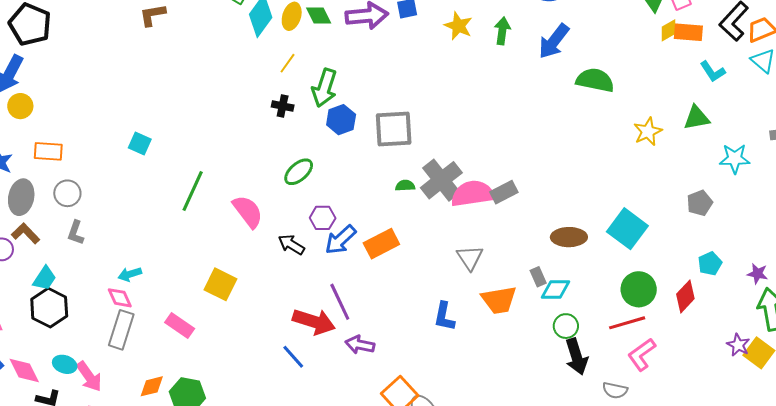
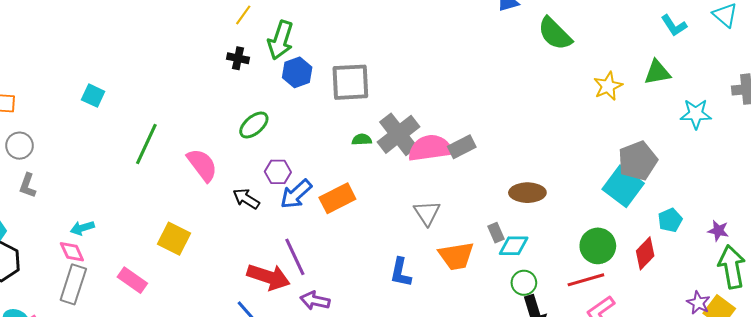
green semicircle: (595, 80) -> (555, 34), turned -147
gray pentagon: (700, 203) -> (638, 161), moved, size x1.5
cyan square: (627, 229) -> (623, 186), moved

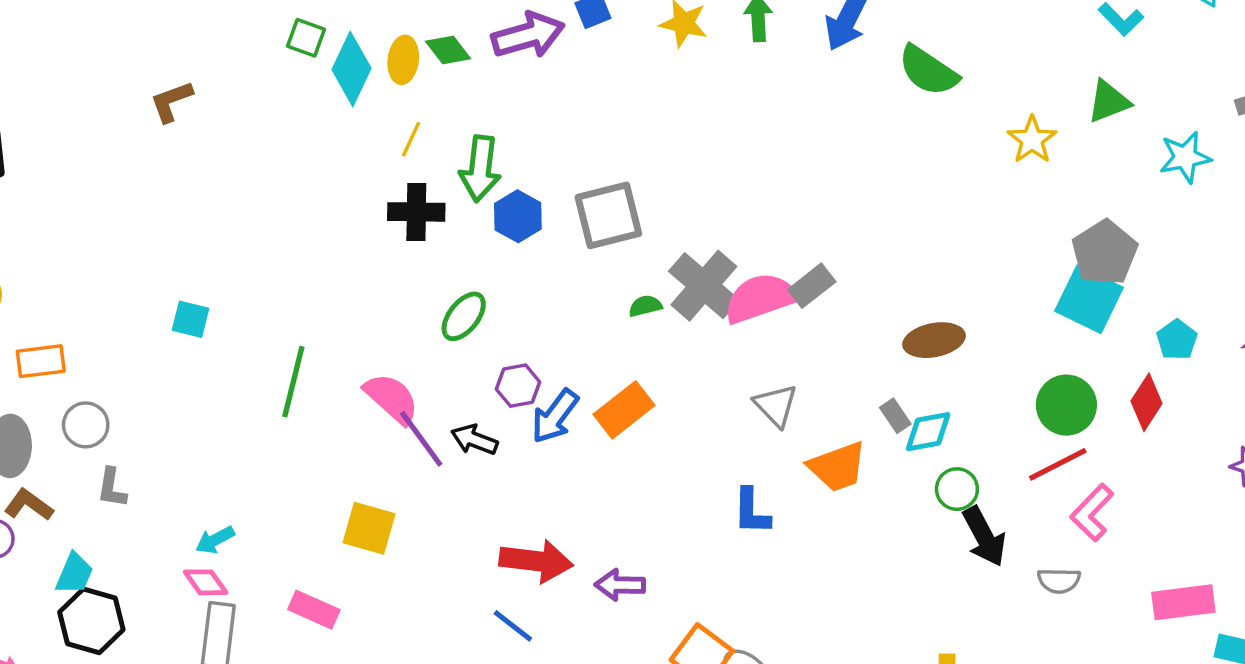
black cross: (238, 58) -> (416, 212), size x1.5
purple line: (295, 257) -> (421, 439), moved

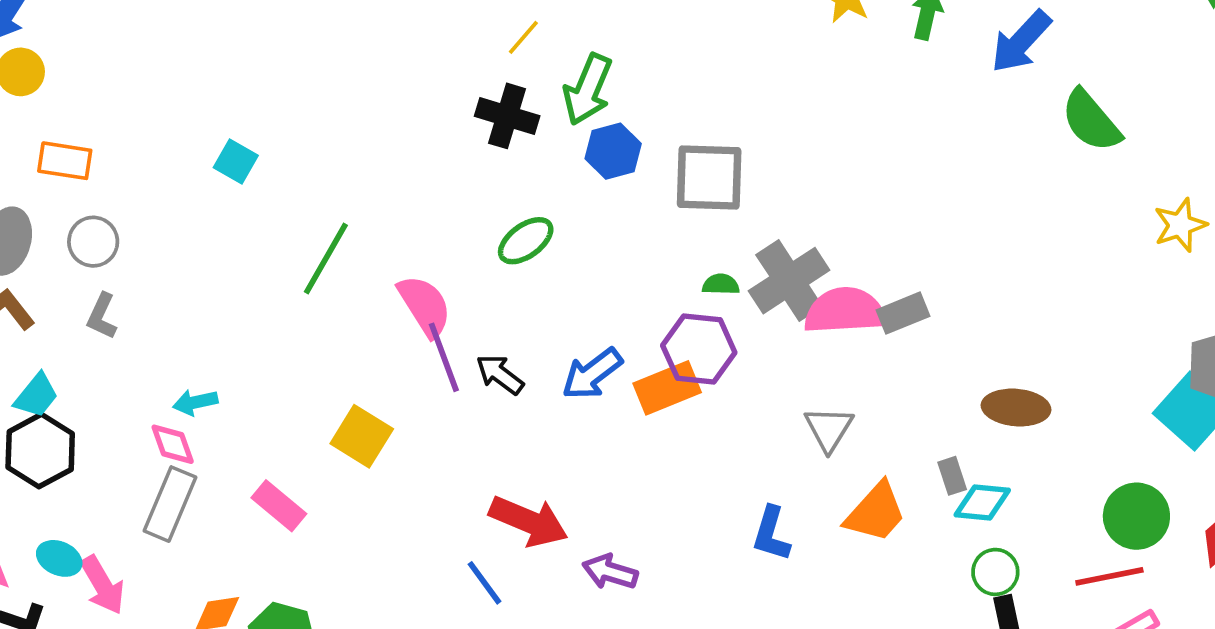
purple hexagon: (518, 386) -> (699, 349), moved, size x1.5
orange trapezoid: (837, 467) -> (876, 512), turned -44

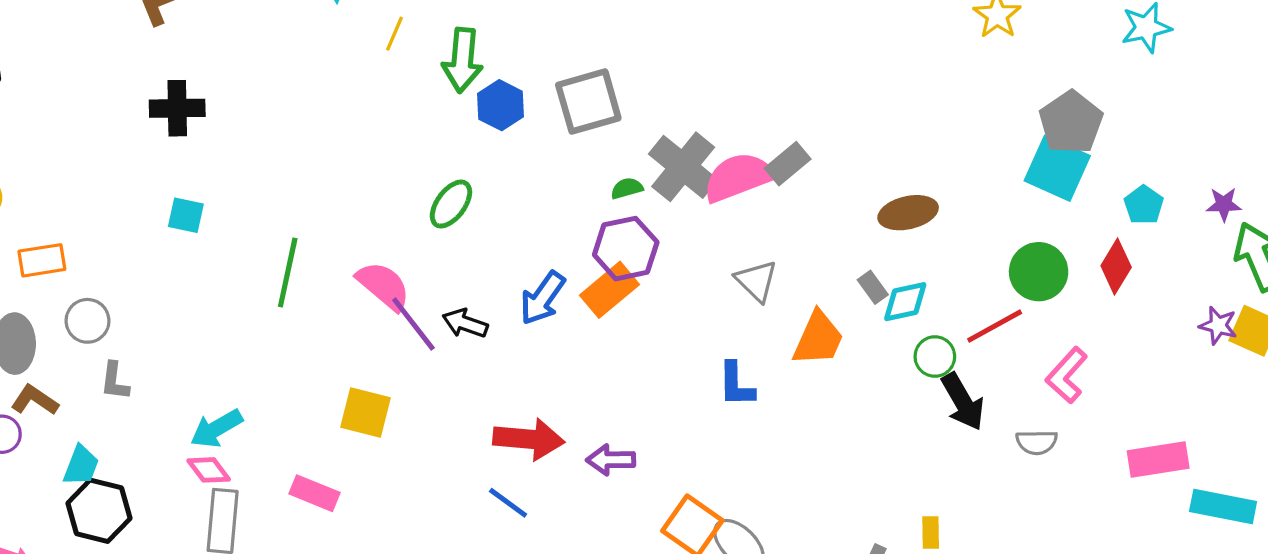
black cross: (507, 116) -> (177, 108), moved
cyan arrow: (195, 402) -> (216, 429), size x1.4
red line: (1109, 576) -> (995, 326), moved

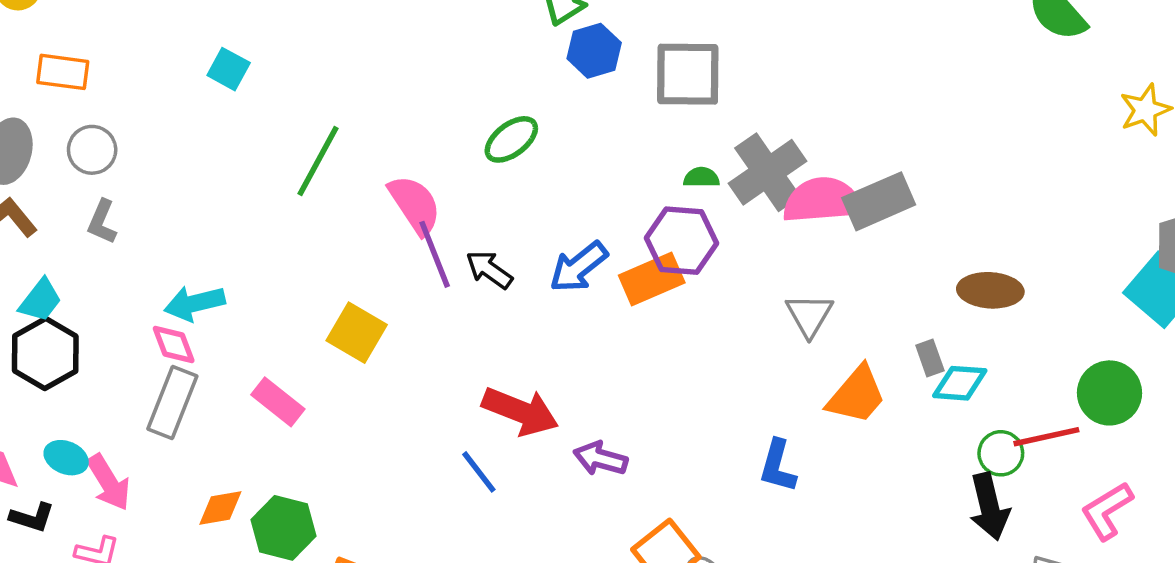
gray rectangle: (788, 164) -> (879, 201), size x1.4
green circle: (935, 357) -> (1001, 453), moved
blue L-shape: (736, 385) -> (778, 466), moved

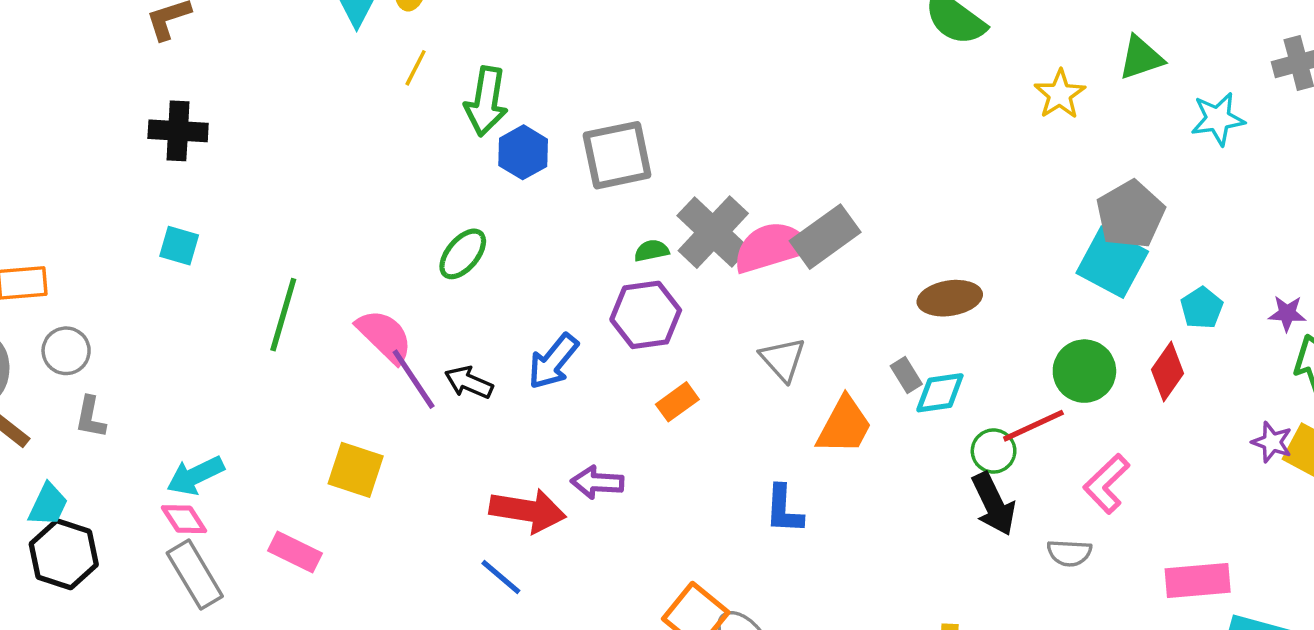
orange rectangle: (652, 279) -> (677, 402), moved, size x0.7
gray rectangle: (172, 403) -> (195, 575), turned -40
purple arrow: (600, 459) -> (597, 482), moved

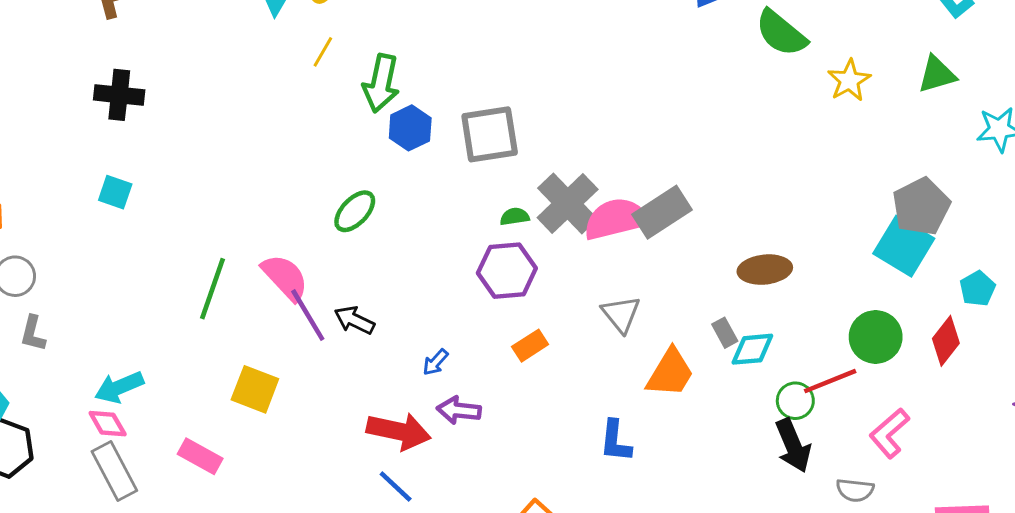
yellow star: (1060, 94) -> (849, 80), moved
green line: (283, 315) -> (213, 289), moved
blue arrow: (553, 361) -> (435, 362), moved, size x0.6
blue line: (501, 577) -> (396, 487), moved

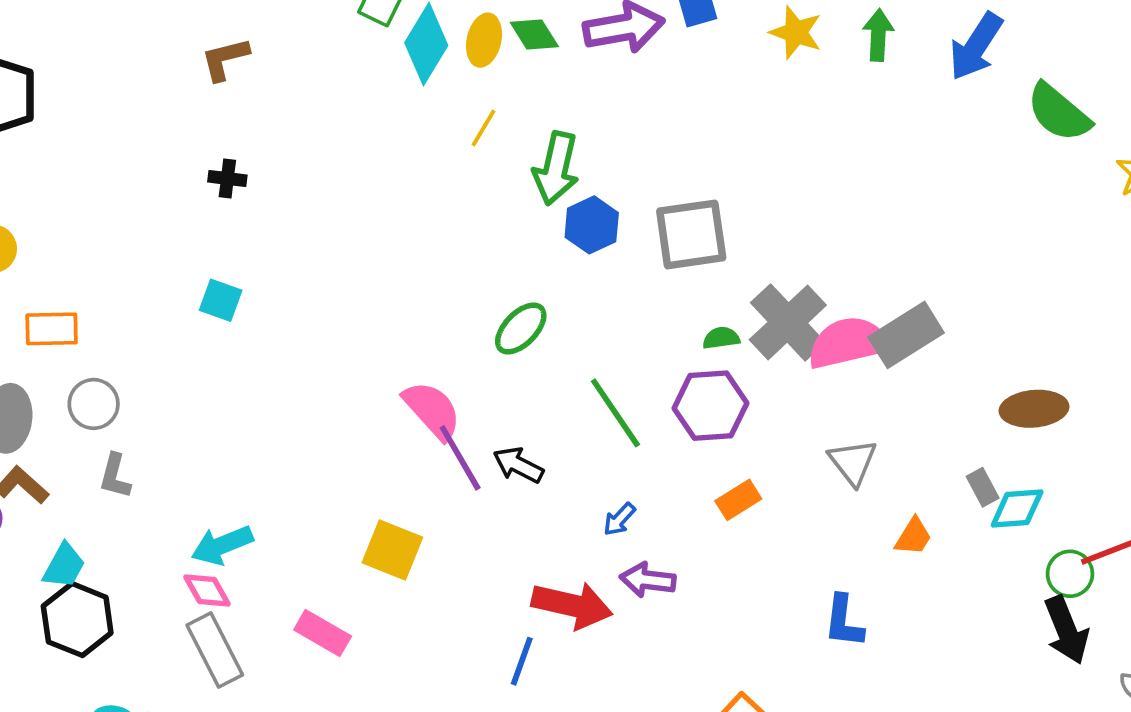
black cross: (119, 95) -> (227, 179), size x0.6
green line: (213, 289) -> (615, 413), moved, turned -54
orange trapezoid: (670, 373) -> (913, 537), size x0.6
blue line: (396, 487) -> (522, 661), moved, turned 66

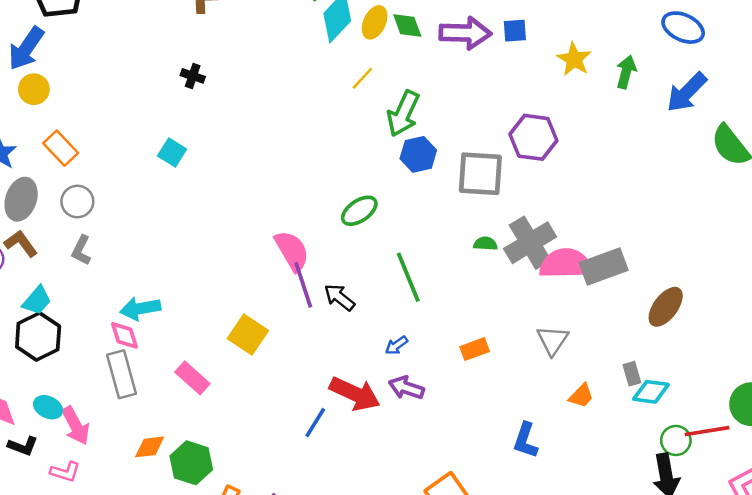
orange rectangle: (52, 329) -> (61, 148), turned 36
purple hexagon: (711, 406) -> (533, 137), moved
brown ellipse: (1034, 409) -> (666, 307), moved, turned -60

